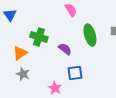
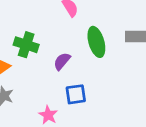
purple semicircle: (65, 49) -> (62, 61), turned -88

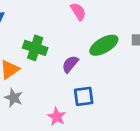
green ellipse: (96, 42) -> (104, 45), turned 76

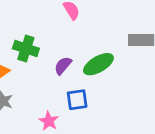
green ellipse: (104, 45) -> (98, 64), moved

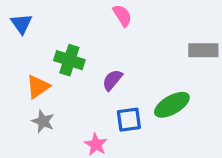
green ellipse: (98, 64) -> (172, 105), moved

